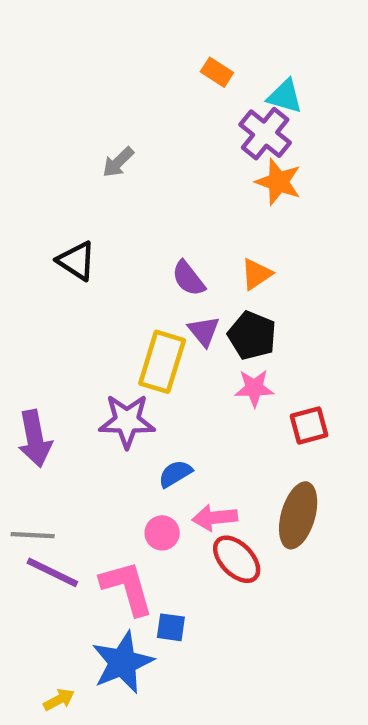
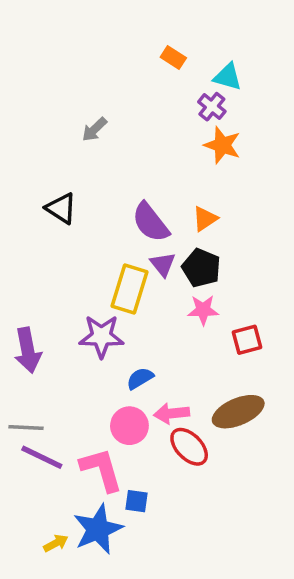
purple cross: (265, 134) -> (212, 107), size x0.7
purple semicircle: (188, 278) -> (151, 222), size x1.4
brown ellipse: (298, 515) -> (238, 412), turned 51
pink circle: (162, 533) -> (129, 426), size x1.4
yellow arrow: (59, 700) -> (56, 543), moved

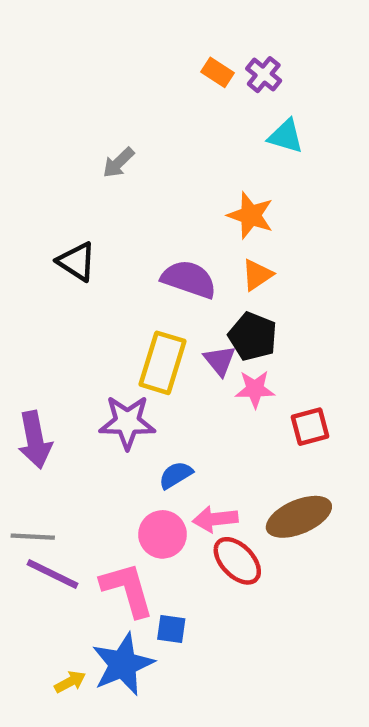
cyan triangle: (228, 77) -> (286, 136), moved
purple cross: (212, 107) -> (264, 75), moved
orange star: (222, 145) -> (251, 215), moved
purple semicircle: (151, 222) -> (189, 279), turned 147
purple triangle: (163, 264) -> (220, 361), moved

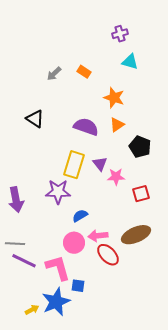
orange rectangle: (218, 72) -> (84, 72), moved
purple cross: (264, 75) -> (120, 34), turned 35
black pentagon: (253, 336) -> (140, 147), moved

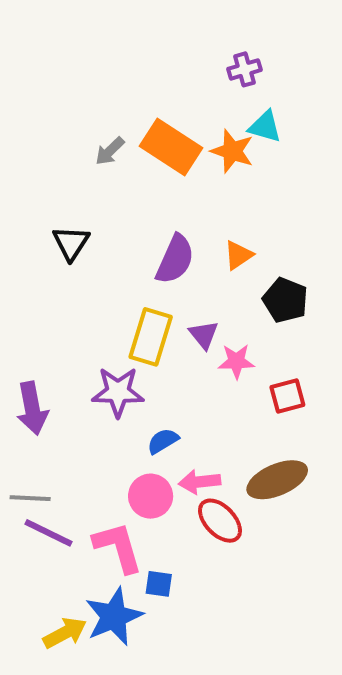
orange rectangle: (84, 72) -> (171, 147), size x2.0
orange star: (114, 98) -> (232, 151), moved
black triangle: (35, 119) -> (71, 243), turned 30
purple semicircle: (86, 127) -> (175, 259), turned 95
yellow arrow: (32, 310) -> (65, 633), size x1.5

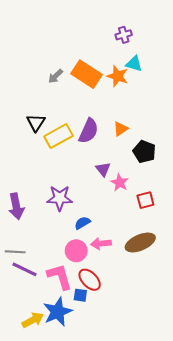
yellow rectangle: (151, 337) -> (59, 136), moved, turned 44
pink star: (236, 361) -> (120, 183), turned 30
red ellipse: (220, 521) -> (90, 280), moved

